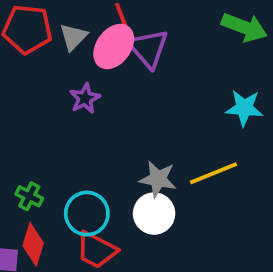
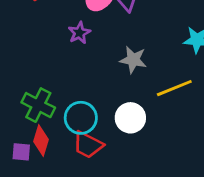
gray star: (158, 179) -> (133, 60), moved
green cross: (29, 196) -> (38, 105), size x1.6

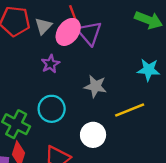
cyan circle: (81, 118) -> (52, 109), moved

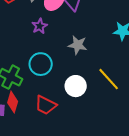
yellow line: (130, 110) -> (109, 79), moved, turned 70

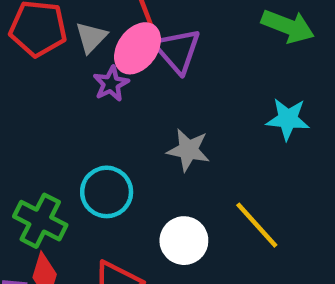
purple star: (40, 26) -> (111, 84), moved

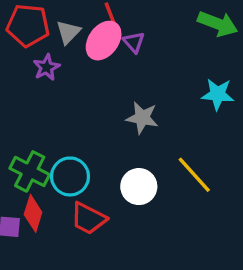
purple triangle: (177, 51) -> (134, 42), size x0.6
purple star: (111, 84) -> (46, 67), moved
cyan circle: (107, 192) -> (70, 176), moved

